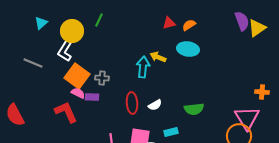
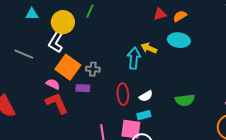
cyan triangle: (41, 23) -> (32, 14), turned 40
pink semicircle: (78, 93) -> (53, 84), moved
cyan rectangle: (171, 132) -> (144, 115), moved

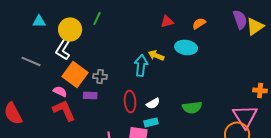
orange semicircle: (180, 16) -> (199, 23), moved

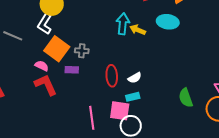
cyan arrow: (141, 65) -> (123, 24), moved
green semicircle: (192, 107) -> (186, 98), moved, turned 78

